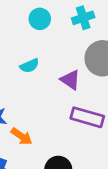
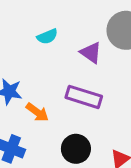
purple rectangle: (87, 117) -> (84, 97), moved

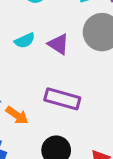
purple triangle: (91, 53) -> (58, 44), moved

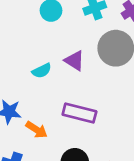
cyan semicircle: (25, 41) -> (42, 71), moved

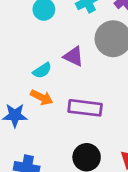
orange arrow: (37, 130) -> (42, 97), moved

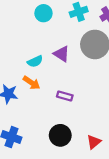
purple rectangle: (85, 108) -> (65, 96), size x0.6

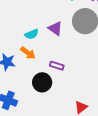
black circle: (60, 135) -> (42, 82), moved

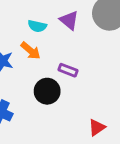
cyan semicircle: (32, 34) -> (37, 26), turned 32

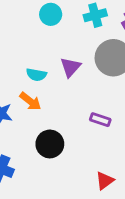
purple triangle: (69, 20) -> (70, 67), turned 35
purple rectangle: (68, 70) -> (100, 120), moved

